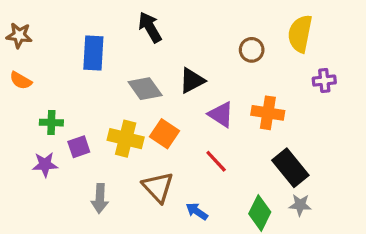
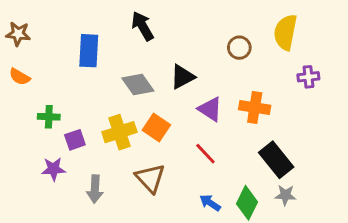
yellow cross: (126, 139) -> (119, 132), turned -32
purple star: (45, 165) -> (53, 169), moved
blue arrow: (197, 211) -> (210, 203), moved

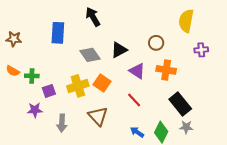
brown star: (18, 34) -> (14, 39), moved
brown circle: (239, 48) -> (156, 43), moved
orange semicircle: (20, 77) -> (13, 71), moved

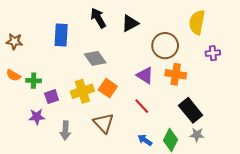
brown circle: (156, 43) -> (165, 46), size x1.6
black triangle: (119, 50) -> (130, 23), moved

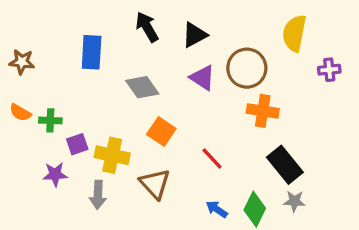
purple cross: (213, 53) -> (329, 70), moved
purple triangle: (145, 75) -> (202, 78), moved
yellow cross: (82, 91) -> (112, 155), moved, turned 30

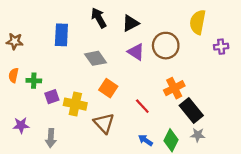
orange cross: (263, 111) -> (174, 88), moved, turned -36
orange semicircle: (20, 112) -> (14, 75), turned 72
purple star: (55, 174) -> (21, 125), moved
gray arrow: (98, 195) -> (51, 138), moved

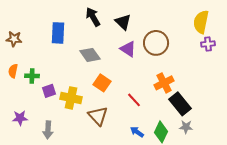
yellow semicircle: (198, 22) -> (201, 22), moved
black triangle: (131, 23) -> (123, 22), turned -48

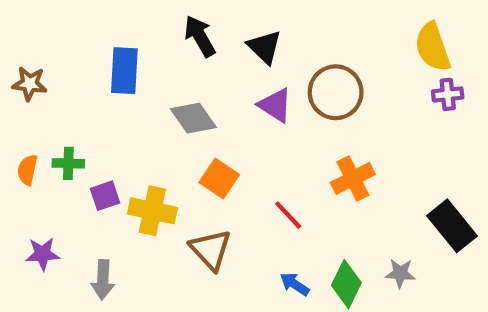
yellow semicircle: (201, 22) -> (433, 47), turned -30
orange semicircle: (13, 71) -> (27, 170), moved
black rectangle: (180, 104) -> (452, 226), moved

